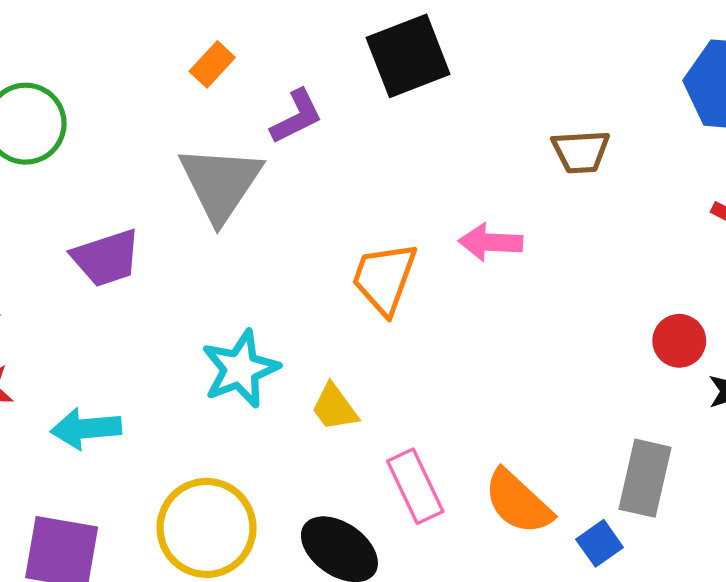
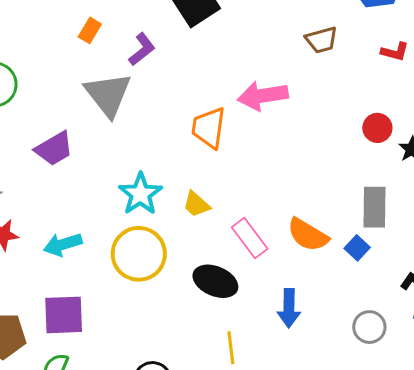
brown trapezoid: (581, 152) -> (321, 40), moved
pink arrow: (491, 242) -> (263, 96), size x1.4
yellow circle: (206, 528) -> (139, 254), moved

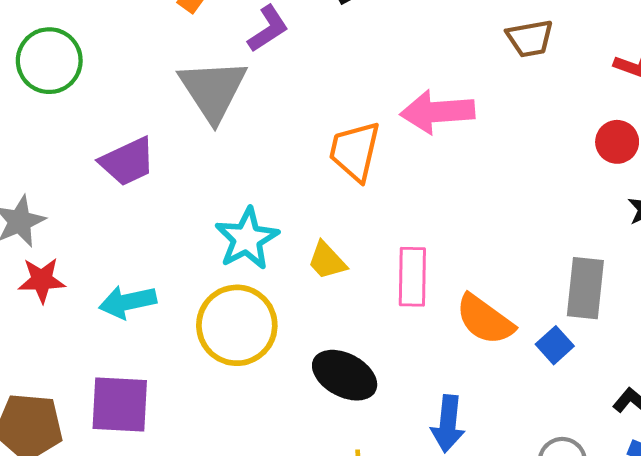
red circle: (377, 128) -> (617, 142), moved
pink rectangle: (250, 238) -> (412, 277), moved, turned 33

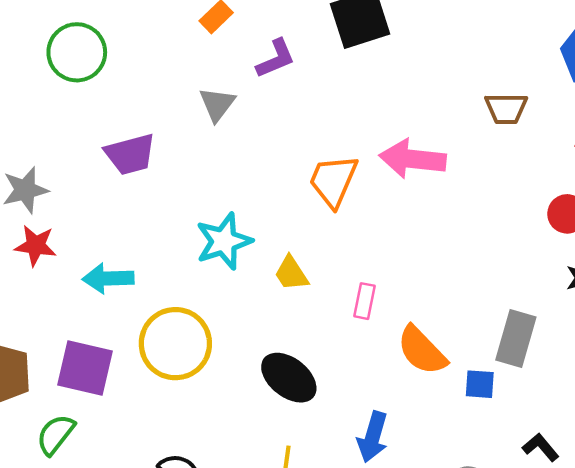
gray triangle: (213, 90) -> (217, 104), size x0.6
pink rectangle: (412, 277) -> (364, 301), size x0.7
yellow circle: (237, 325) -> (175, 344), moved
blue square: (555, 345) -> (480, 384), turned 36

